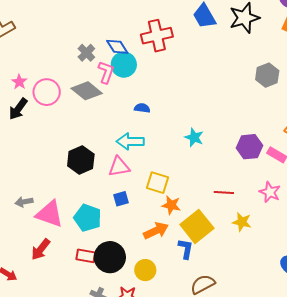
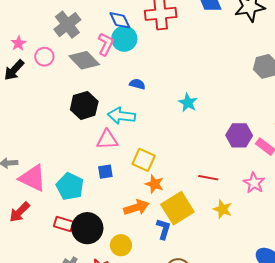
gray cross: (86, 53) -> (67, 25), moved, size x1.5
pink circle: (47, 92) -> (44, 57), size x0.7
cyan star: (194, 137) -> (188, 103), moved
black hexagon: (81, 160) -> (84, 105), moved

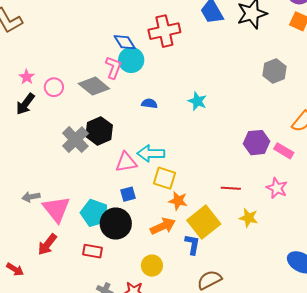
gray cross: (67, 25) -> (75, 140), moved
cyan star: (188, 103) -> (197, 101), moved
cyan arrow: (121, 116) -> (151, 153), moved
pink triangle: (33, 178) -> (56, 209), turned 32
black circle: (87, 228) -> (116, 224), moved

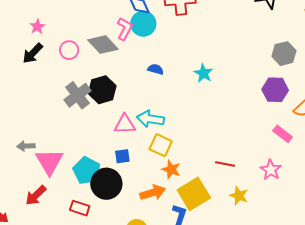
pink circle: (54, 87) -> (69, 50), moved
purple hexagon: (257, 143) -> (275, 90), moved

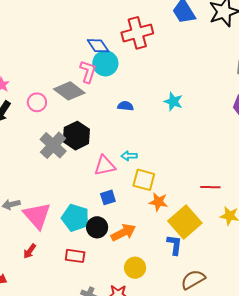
cyan arrow: (150, 119) -> (129, 156), size x0.6
black circle: (106, 184) -> (97, 227), size x0.7
orange arrow: (153, 193) -> (123, 232), moved
red arrow: (36, 195) -> (30, 251), size x0.7

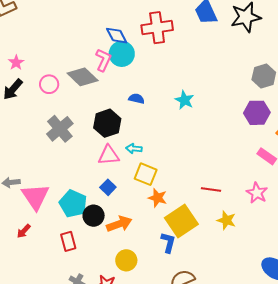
black hexagon: (76, 136) -> (107, 123), moved
blue square: (108, 197) -> (108, 187), turned -35
red rectangle: (75, 256) -> (68, 241), turned 60

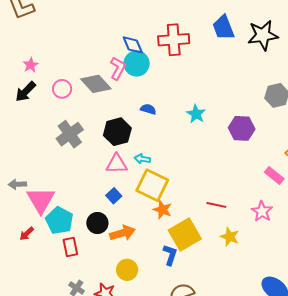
purple hexagon: (257, 113) -> (242, 128), moved
yellow square: (146, 174) -> (152, 185), size x1.4
cyan pentagon: (73, 204) -> (59, 220), moved

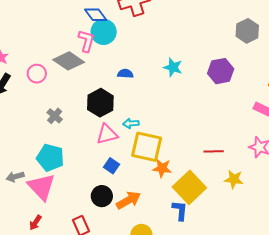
gray cross: (70, 134) -> (55, 116), size x0.6
cyan pentagon: (59, 220) -> (50, 158), moved

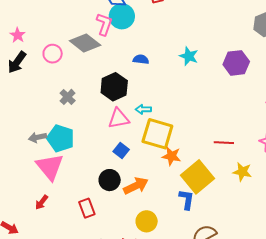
gray arrow: (15, 177) -> (37, 137), moved

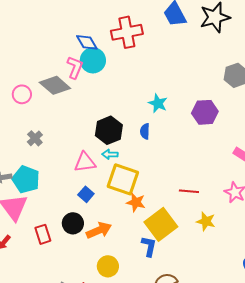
blue semicircle: (141, 59) -> (145, 131), moved, turned -98
black hexagon: (114, 87) -> (109, 130), moved
red rectangle: (87, 208) -> (43, 234), moved

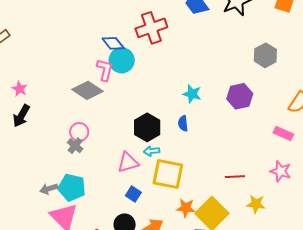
pink circle: (22, 94) -> (79, 132), moved
orange star: (136, 202) -> (186, 208), moved

